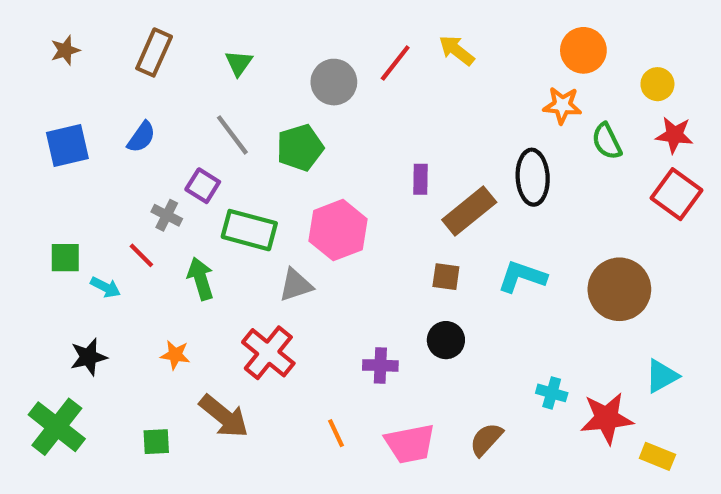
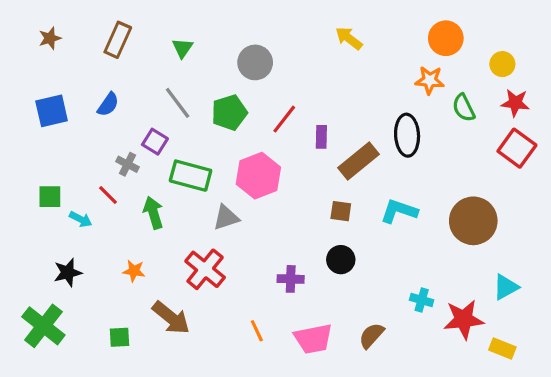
red line: (395, 63) -> (284, 119), moved

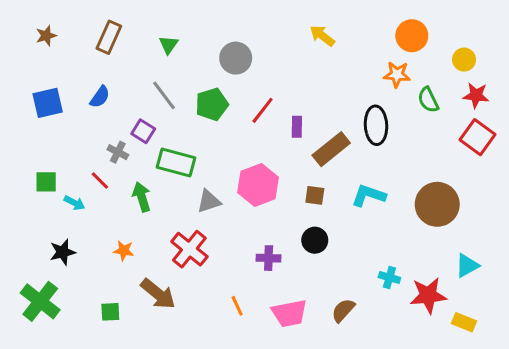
pink hexagon: (258, 176) -> (258, 185), moved

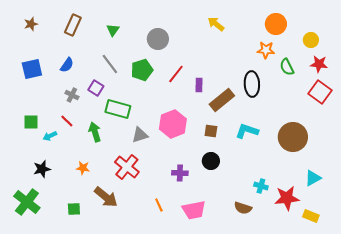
gray cross: (118, 152) -> (72, 95), moved
cyan arrow: (75, 203) -> (50, 136), turned 128
brown semicircle: (343, 310) -> (243, 208), moved, turned -114

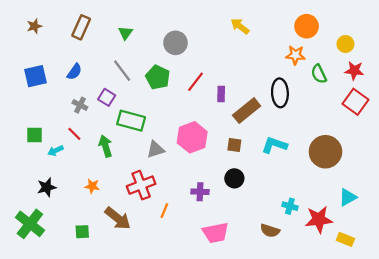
green pentagon: (142, 70) -> (158, 77), turned -30
red cross: (127, 167) -> (141, 185), turned 30
orange line: (159, 205) -> (164, 211), moved, turned 48

